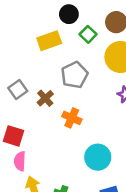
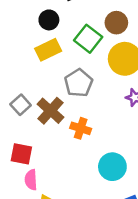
black circle: (69, 14) -> (49, 20), moved
green square: (88, 34) -> (88, 39), size x1.5
brown cross: (45, 98) -> (50, 111), size x1.5

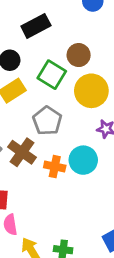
cyan circle: (112, 167) -> (83, 160), moved

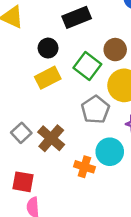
gray pentagon: (47, 121) -> (95, 110), moved
orange cross: (55, 167) -> (84, 167), moved

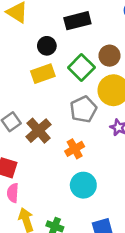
cyan circle: (110, 152) -> (83, 185), moved
orange cross: (84, 167) -> (75, 149), moved, turned 36

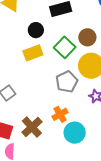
brown cross: (39, 131) -> (32, 127), moved
cyan circle: (83, 185) -> (75, 133), moved

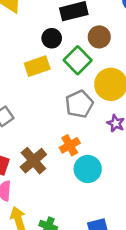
black circle: (36, 30) -> (52, 38), moved
brown circle: (87, 37) -> (99, 37), moved

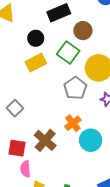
black circle: (52, 38) -> (36, 38), moved

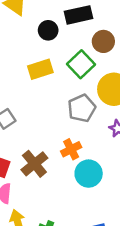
black circle: (36, 38) -> (48, 30), moved

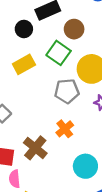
gray pentagon: (82, 108) -> (67, 91), turned 30
cyan circle: (89, 174) -> (85, 166), moved

